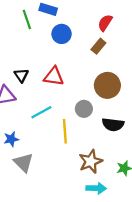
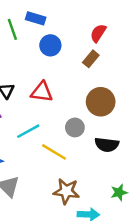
yellow line: (65, 131) -> (54, 152), turned -55
brown star: (91, 161) -> (66, 191), moved, turned 30

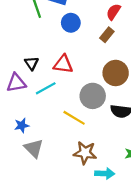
gray circle: (75, 127) -> (93, 96), size x1.5
cyan line: (28, 131) -> (46, 88), moved

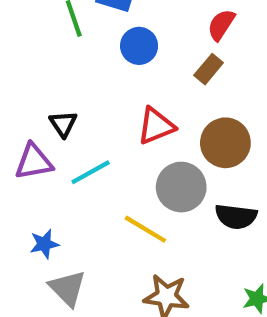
red triangle: (63, 64) -> (156, 126), moved, turned -30

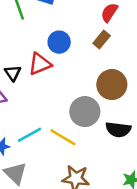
blue circle: (139, 46) -> (59, 42), moved
red triangle: (156, 126) -> (40, 64), moved
cyan line: (91, 172) -> (30, 135), moved

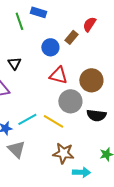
brown rectangle: (102, 40) -> (71, 37), moved
red triangle: (40, 64) -> (58, 75), moved, turned 36
black triangle: (13, 73) -> (14, 63), moved

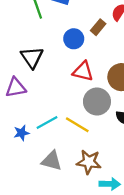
black triangle: (14, 63) -> (32, 57), size x1.5
gray triangle: (16, 149) -> (52, 161), moved, turned -30

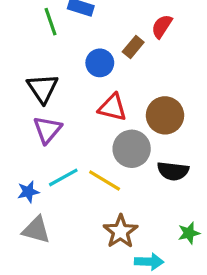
purple triangle: (16, 88) -> (47, 130), moved, turned -40
gray triangle: (52, 161) -> (36, 230), moved
brown star: (89, 162) -> (120, 231), turned 30

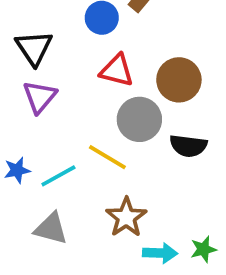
cyan line: (63, 177) -> (58, 176), moved
gray triangle: (36, 230) -> (51, 229), moved
green star: (189, 233) -> (203, 249), moved

